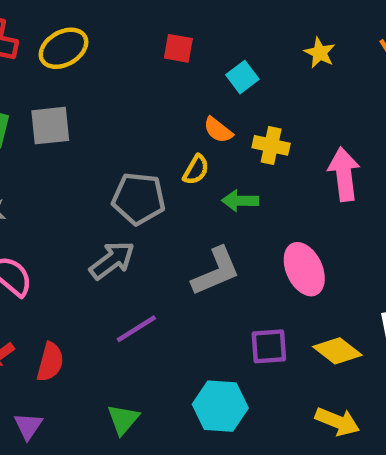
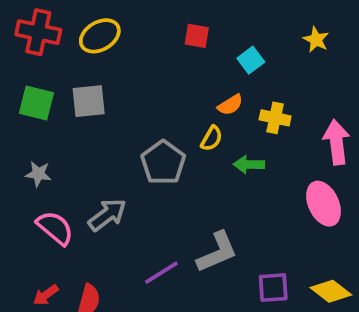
orange semicircle: (218, 130) -> (230, 105), turned -70
gray pentagon: (139, 198) -> (163, 163), turned 30
gray arrow: (112, 260) -> (107, 215), moved
pink ellipse: (304, 269) -> (324, 204), moved
gray L-shape: (216, 271) -> (217, 252), moved

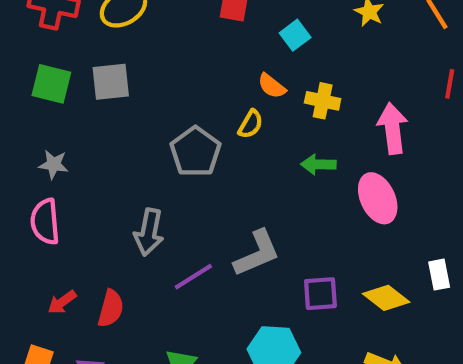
orange semicircle: (230, 105) -> (272, 86), turned 70
green arrow: (249, 164) -> (318, 164), moved
gray arrow: (107, 215) -> (149, 232), moved, turned 138
pink semicircle: (55, 228) -> (45, 222), moved, turned -135

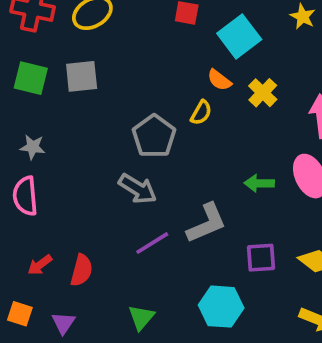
cyan square: (295, 35) -> (239, 36), size x1.6
yellow cross: (323, 101) -> (263, 93), turned 32
green arrow: (318, 164) -> (259, 183), moved
gray arrow: (149, 232) -> (138, 189), moved, turned -69

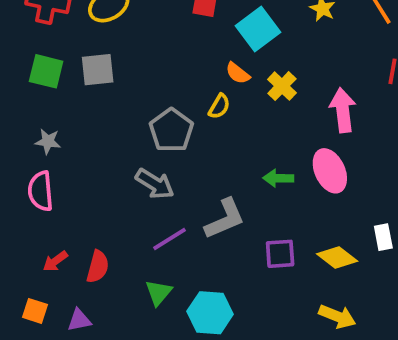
cyan hexagon: (221, 307) -> (210, 313), moved
green triangle: (141, 317) -> (158, 292), moved
purple triangle: (63, 323) -> (79, 320), turned 45

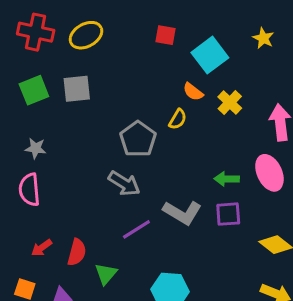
green square: (46, 71) -> (34, 90), turned -36
gray L-shape: (225, 219) -> (182, 213), turned 54
purple square: (280, 254) -> (228, 214), moved
green triangle: (158, 292) -> (106, 274), moved

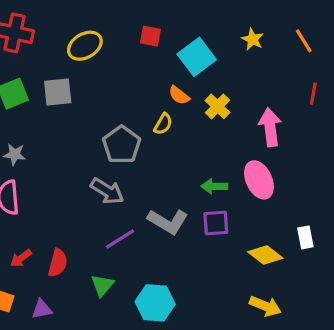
yellow ellipse: (86, 35) -> (85, 46), moved
green triangle: (106, 274) -> (102, 285), moved

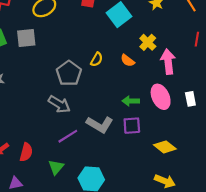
orange semicircle: (179, 95) -> (128, 60), moved
yellow cross: (217, 106) -> (148, 42), moved
white rectangle: (305, 237) -> (190, 99), moved

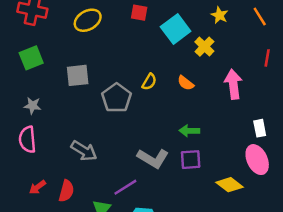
gray square: (26, 38) -> (78, 75), moved
yellow cross: (148, 42) -> (204, 47), moved
pink ellipse: (161, 97) -> (257, 160), moved
gray arrow: (59, 104) -> (84, 151), moved
purple line: (68, 136) -> (125, 187), moved

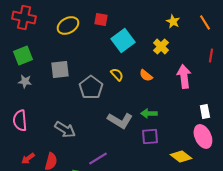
red square: (139, 13) -> (101, 19), moved
cyan square: (176, 29) -> (123, 40), moved
yellow semicircle: (149, 82) -> (117, 74), turned -72
gray star: (32, 106) -> (25, 81), moved
gray L-shape: (153, 158) -> (120, 120), moved

